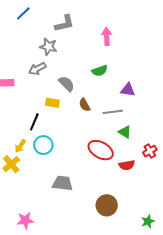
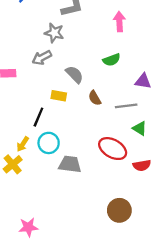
gray trapezoid: (62, 183) -> (70, 164), moved

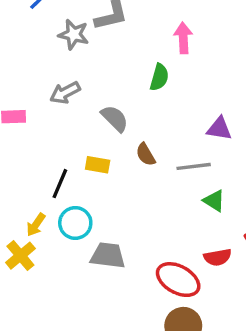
gray star: (54, 33) -> (74, 34), moved
green semicircle: (111, 60) -> (159, 77), moved, turned -54
yellow rectangle: (59, 96) -> (98, 165), moved
red ellipse: (113, 149) -> (178, 280), moved

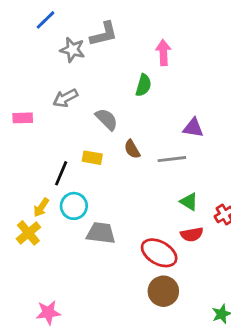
green triangle: (214, 201) -> (189, 202), moved

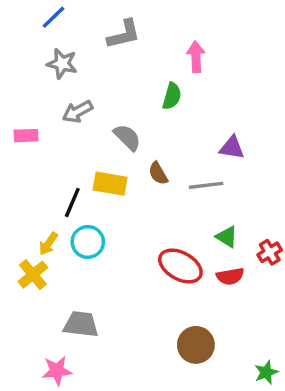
gray star: (72, 50) -> (62, 64), moved
yellow rectangle: (92, 158) -> (110, 184), size x1.4
gray trapezoid: (101, 233) -> (81, 324), moved
red ellipse: (159, 253) -> (180, 266), moved

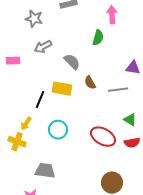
cyan circle: (88, 242) -> (58, 130), moved
yellow cross: (33, 275) -> (17, 142), turned -30

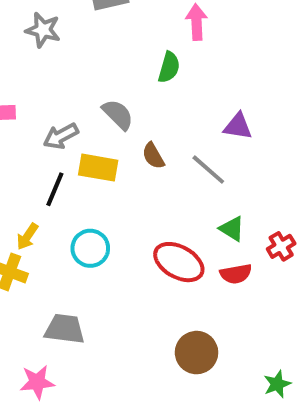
gray arrow: (43, 47) -> (61, 136), moved
gray line: (118, 90) -> (208, 170), turned 48

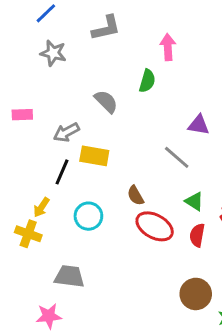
gray semicircle: (118, 114) -> (106, 101), moved
brown semicircle: (153, 156) -> (135, 196), moved
red semicircle: (236, 274) -> (197, 235), turned 110
brown circle: (197, 353) -> (196, 294), moved

